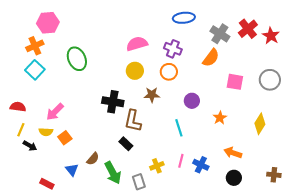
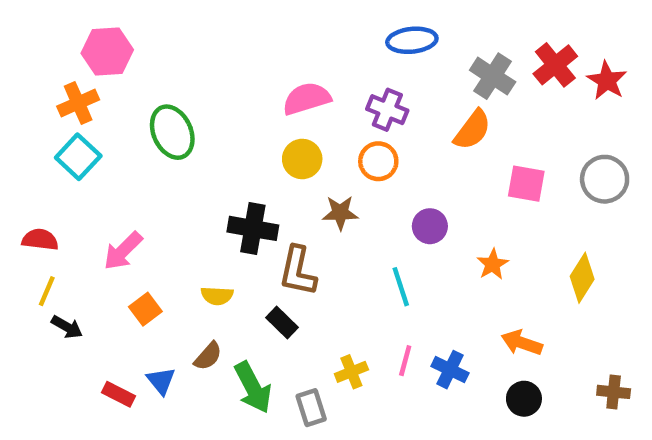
yellow semicircle: (46, 132) -> (217, 296), moved
red rectangle: (47, 184) -> (118, 394), moved

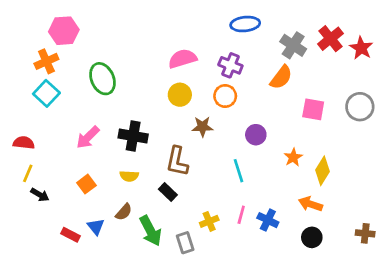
black cross: (253, 228) -> (133, 136), moved
pink arrow: (123, 251) -> (88, 137), moved
yellow diamond: (582, 278) -> (323, 171), moved

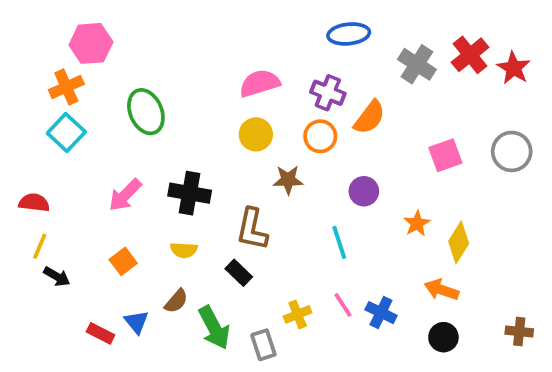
orange semicircle: (281, 77) -> (370, 117), moved
pink square: (313, 109) -> (445, 155), turned -30
pink line: (241, 215) -> (343, 305), turned -48

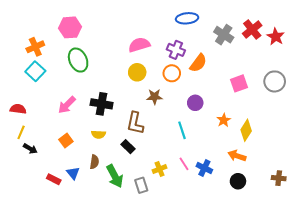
pink hexagon: (91, 43) -> (70, 27), moved
brown semicircle: (176, 301) -> (94, 162), turned -32

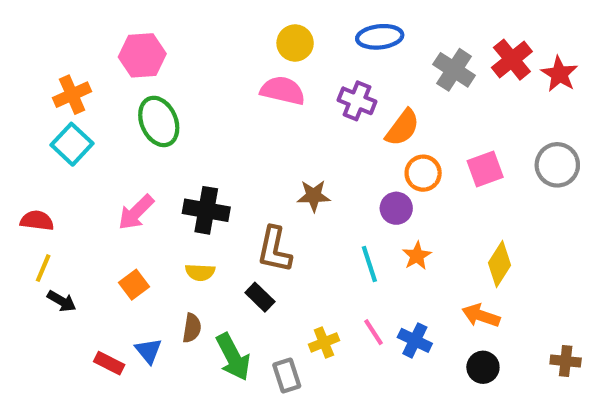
pink semicircle: (139, 45) -> (283, 91), turned 30
yellow circle: (137, 72) -> (295, 43), moved
orange circle: (172, 73) -> (423, 173), moved
orange star: (224, 120) -> (417, 256), moved

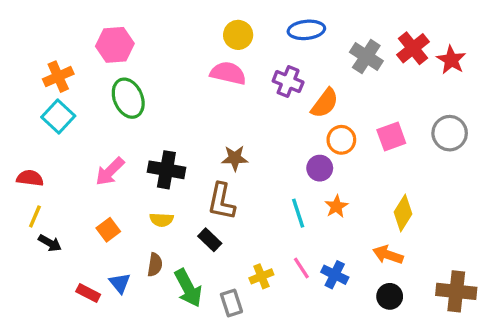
brown star: (314, 196) -> (235, 158), moved
brown cross: (566, 361) -> (456, 291), size x1.6

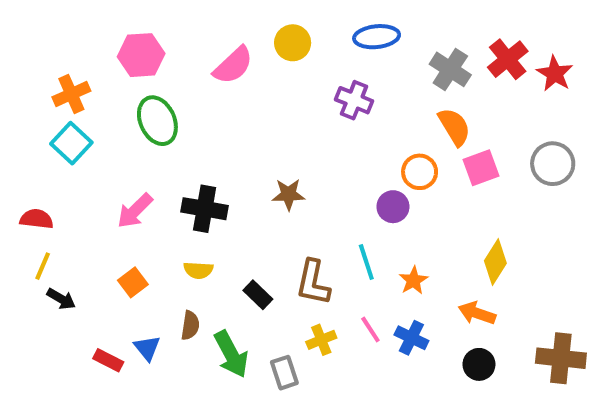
pink semicircle: (228, 73) -> (233, 65), moved, turned 124
orange semicircle: (325, 103) -> (454, 127), moved, turned -68
brown L-shape: (221, 201) -> (313, 282), moved
orange star: (336, 206) -> (413, 280), moved

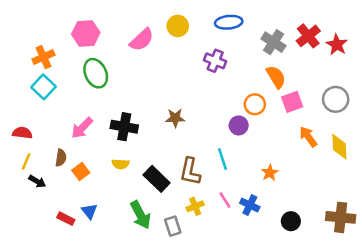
yellow diamond: (495, 262) -> (339, 147), moved, turned -35
orange star: (413, 280) -> (270, 173), moved
black rectangle: (258, 295) -> (157, 179), size x1.5
orange arrow: (477, 313) -> (308, 137), moved, turned 35
brown semicircle: (190, 325) -> (61, 158), moved

